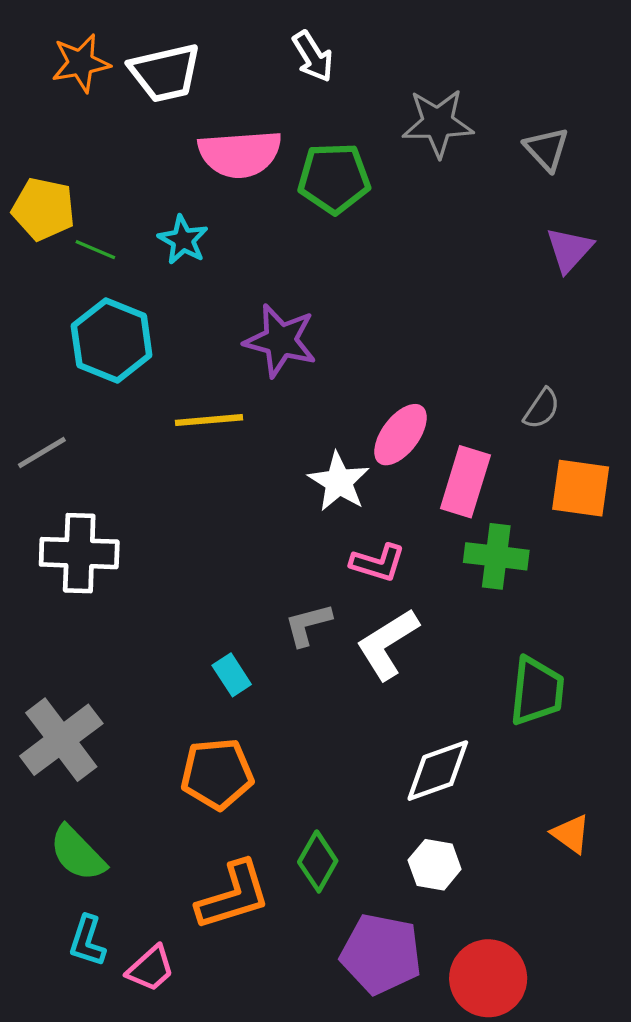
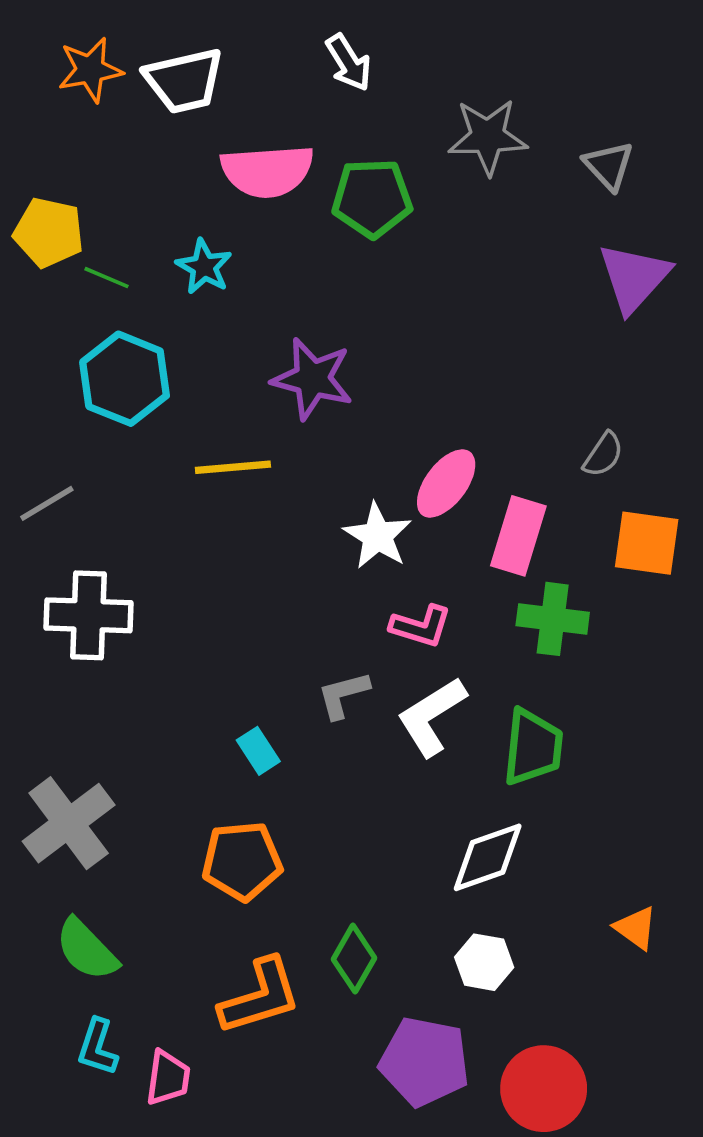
purple triangle: (569, 250) -> (634, 278), size x1.4
green trapezoid: (537, 691) -> (533, 747), moved
pink trapezoid: (151, 969) -> (168, 1078), turned -40

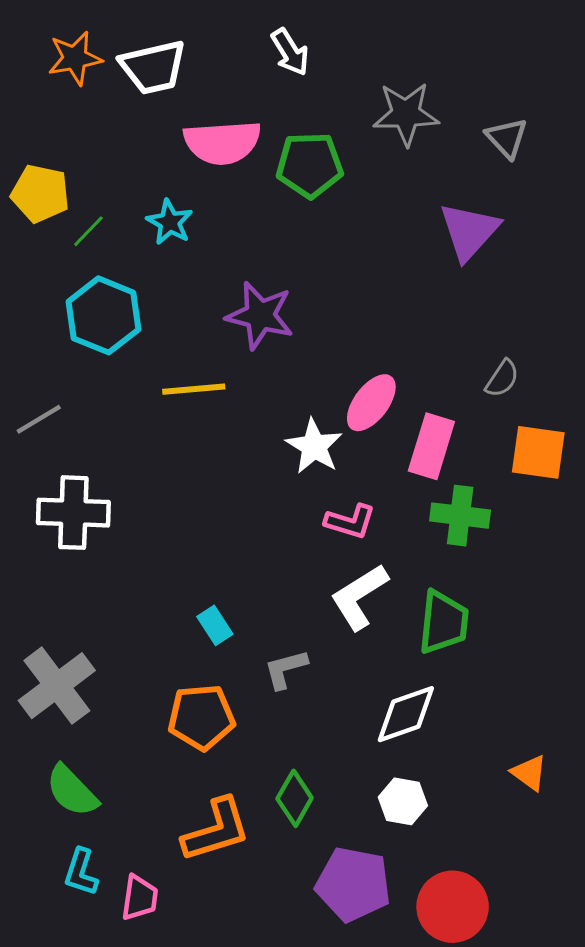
green line: (106, 278) -> (88, 231), turned -69
purple triangle: (634, 278) -> (469, 231), moved
gray L-shape: (343, 695) -> (286, 669), moved

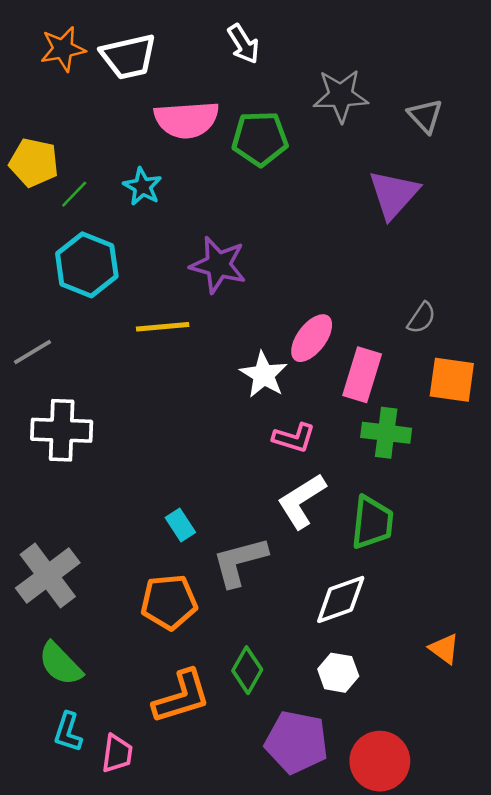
gray L-shape: (286, 669) -> (240, 562), size x1.5

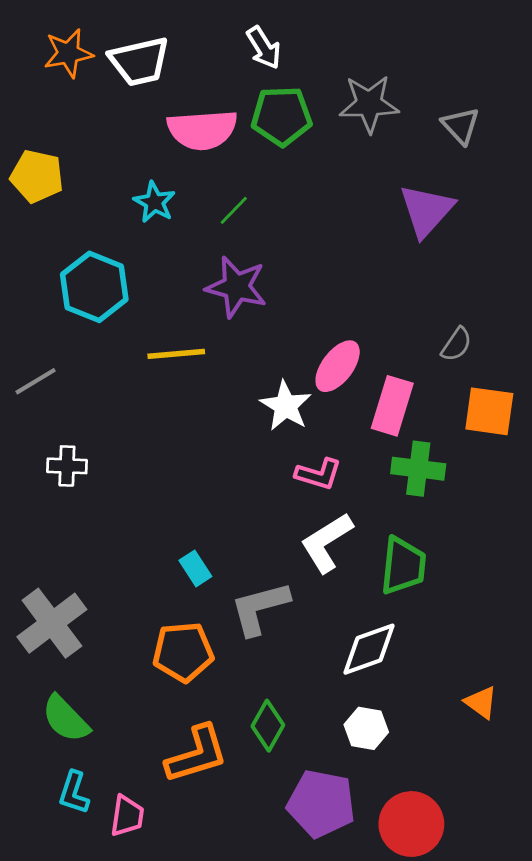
green pentagon: (260, 139) -> (282, 116), moved
green line: (74, 194) -> (234, 210), moved
white cross: (62, 430) -> (67, 466), size x0.6

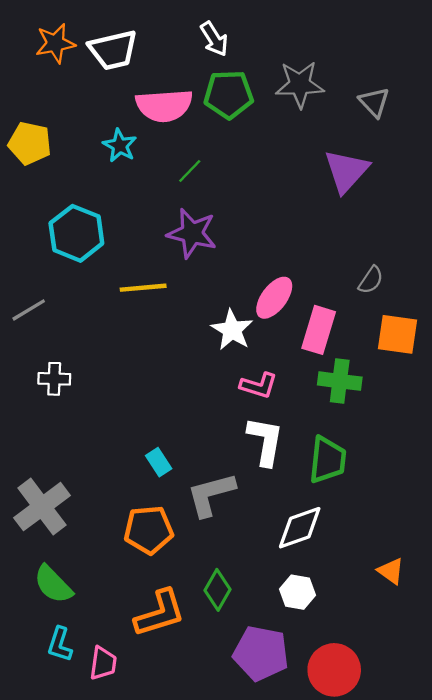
cyan star: (154, 202) -> (120, 146), moved
white L-shape: (327, 542) -> (265, 441), turned 132

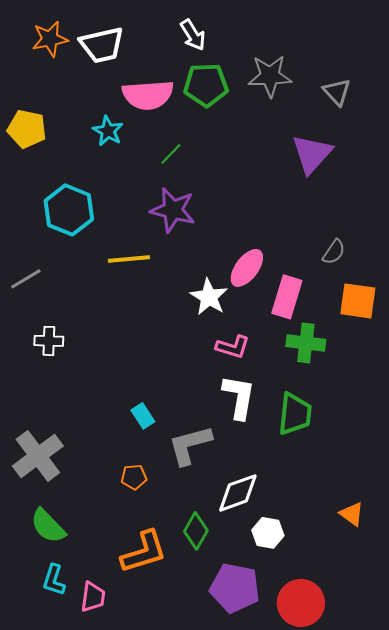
white diamond: (300, 528) -> (238, 493), moved
orange pentagon: (149, 530) -> (134, 477), size x0.6

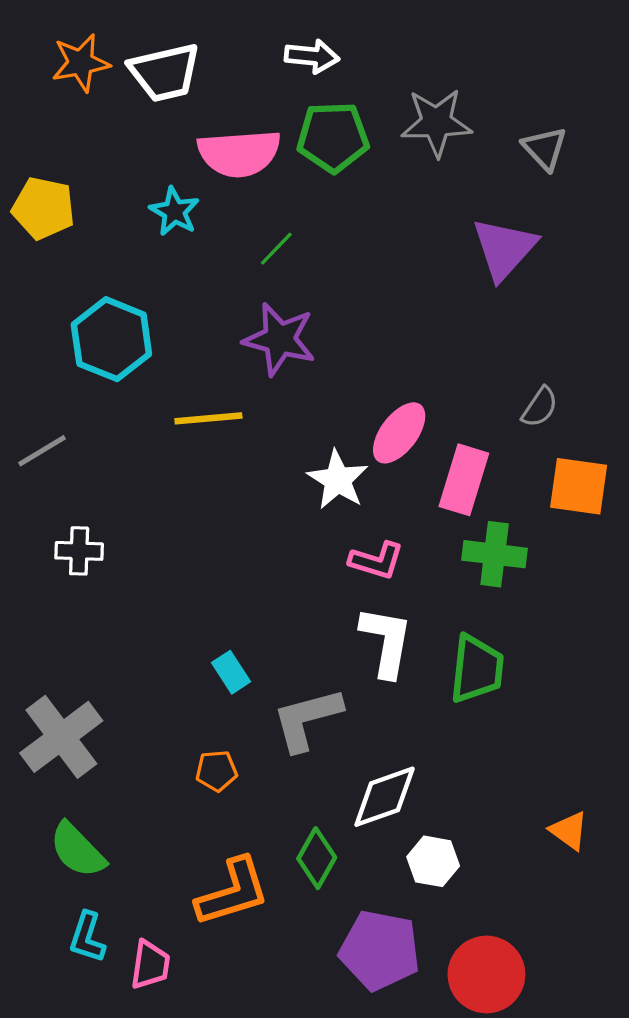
white arrow: (193, 35) -> (312, 56), turned -52

